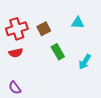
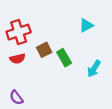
cyan triangle: (78, 23) -> (86, 25), turned -32
brown square: (44, 29) -> (44, 50), moved

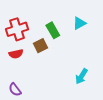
green rectangle: (64, 58) -> (53, 30), moved
cyan arrow: (94, 69) -> (81, 76), moved

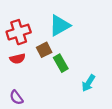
cyan triangle: (79, 23) -> (60, 25), moved, size x1.5
green rectangle: (53, 30) -> (61, 63), moved

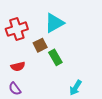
red semicircle: (17, 59) -> (18, 66), moved
cyan arrow: (88, 83) -> (76, 88), moved

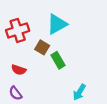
brown square: (40, 45) -> (42, 47), turned -32
red semicircle: (18, 66) -> (19, 70), turned 32

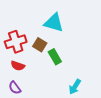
cyan triangle: (57, 24) -> (54, 23), turned 45
red cross: (18, 30) -> (16, 42), moved

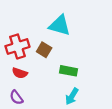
green rectangle: (55, 57) -> (68, 71), moved, turned -49
cyan arrow: (75, 87) -> (72, 96), moved

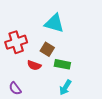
brown square: (44, 50) -> (47, 49), moved
red semicircle: (20, 73) -> (34, 65), moved

